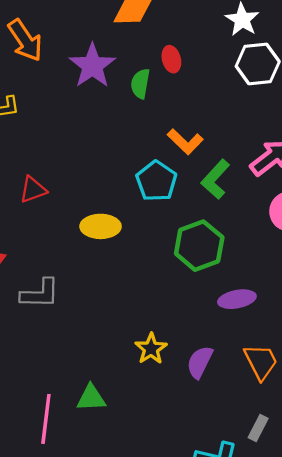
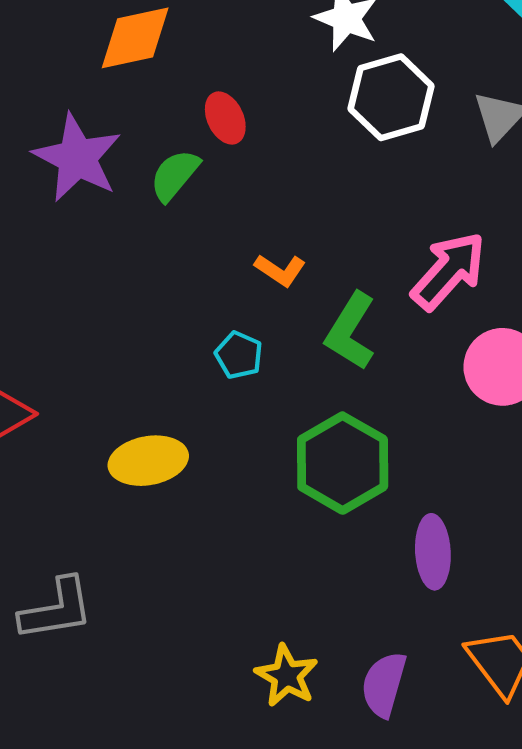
green semicircle: (140, 84) -> (175, 175), turned 40
orange L-shape: (185, 142) -> (280, 270), size x0.7
cyan pentagon: (156, 181) -> (239, 355), size x0.6
purple ellipse: (237, 299) -> (433, 552), turned -72

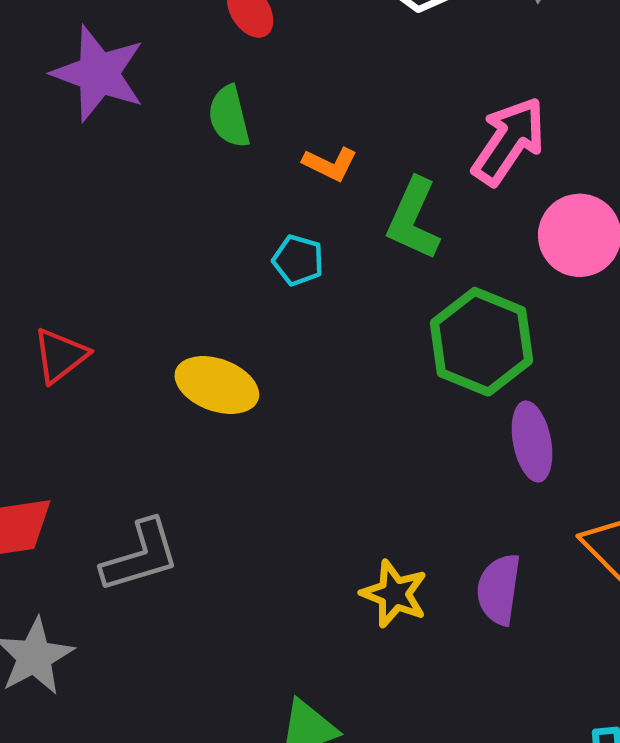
green semicircle: (175, 175) -> (229, 117), moved, turned -46
yellow ellipse: (148, 461) -> (217, 385), turned 38
green hexagon: (343, 463) -> (481, 342), moved

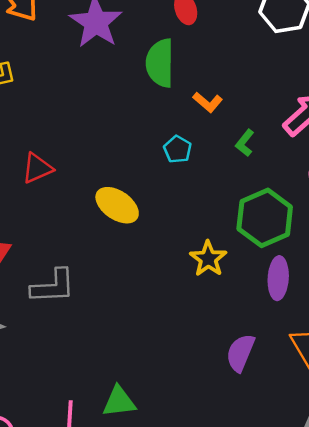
green semicircle: (229, 117) -> (160, 63), size x1.4
green L-shape: (413, 219) -> (245, 143), size x0.6
yellow star: (394, 594) -> (208, 259), moved

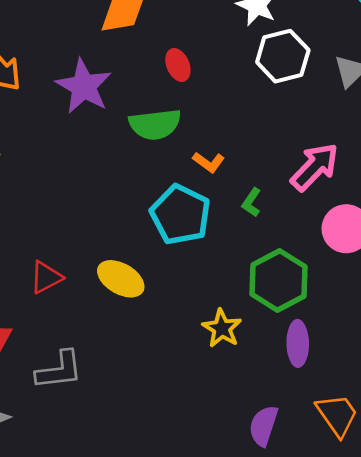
green semicircle: (160, 63) -> (155, 124), turned -93
cyan pentagon: (178, 149) -> (180, 215), size x2.0
red triangle: (37, 168) -> (46, 277), moved

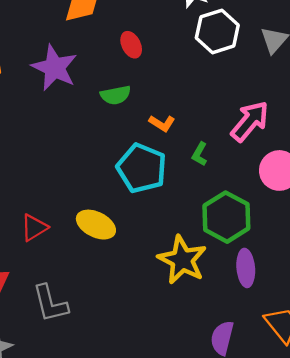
green semicircle: (155, 124) -> (116, 95), size x0.7
yellow star: (222, 328) -> (182, 260), size x1.5
gray L-shape: (59, 370) -> (50, 303), turned 87

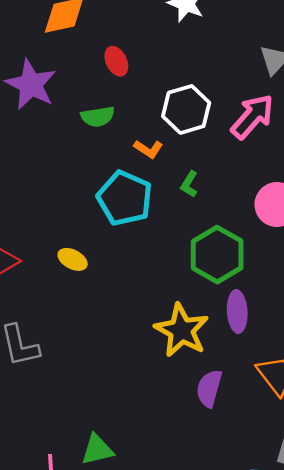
white hexagon: (217, 31) -> (186, 109), moved
pink arrow: (250, 121) -> (252, 117), moved
yellow ellipse: (96, 225) -> (73, 259), size x0.7
yellow star: (182, 260) -> (182, 330), moved

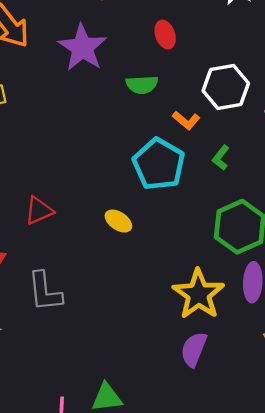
yellow ellipse: (73, 259) -> (118, 221), moved
purple semicircle: (209, 388) -> (194, 349), moved

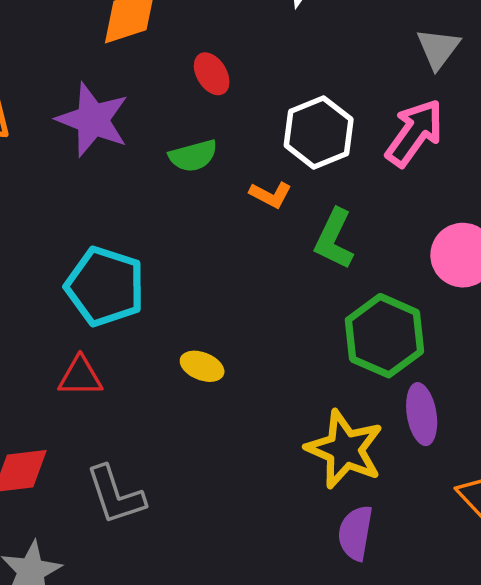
green L-shape: (221, 158) -> (334, 239), size x1.6
cyan pentagon: (159, 164) -> (105, 286), moved
red triangle: (39, 211) -> (80, 376), turned 36

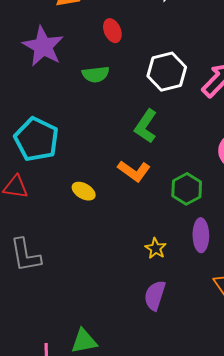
orange L-shape: (271, 195) -> (134, 171), moved, size x1.4
green L-shape: (334, 239) -> (146, 126), moved
green hexagon: (384, 336) -> (187, 189), size x0.7
yellow star: (345, 449) -> (156, 248), size x0.5

